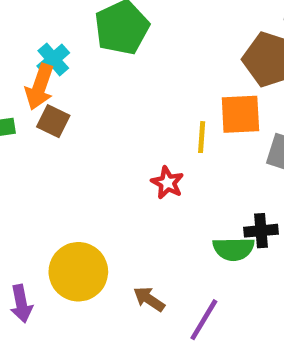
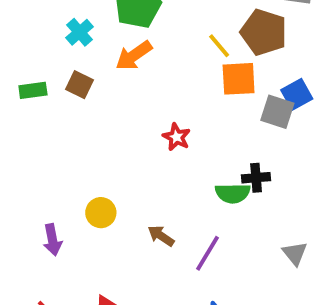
orange arrow: (40, 87) -> (134, 56), moved, turned 36
yellow line: (202, 137) -> (219, 46), moved, turned -44
yellow circle: (78, 272) -> (101, 213), size x0.6

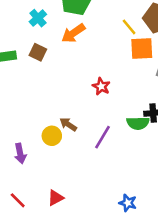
brown arrow: (161, 236) -> (68, 124), moved
purple line: (208, 253) -> (102, 137), moved

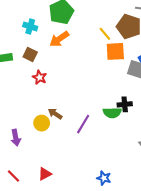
cyan cross: (38, 18) -> (30, 27), turned -32
red star: (101, 86) -> (40, 77), moved

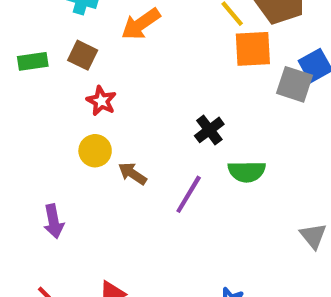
black cross: (125, 104) -> (209, 130), moved, turned -32
yellow circle: (42, 123) -> (95, 151), moved

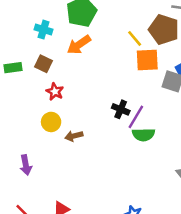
black cross: (209, 130) -> (121, 109), turned -30
brown arrow: (132, 174) -> (74, 136), turned -48
purple line: (189, 194) -> (136, 117), moved

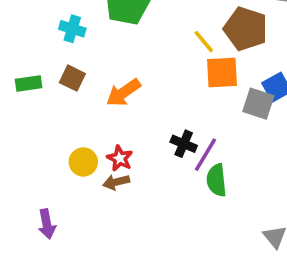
orange arrow: (79, 45) -> (123, 93), moved
red star: (55, 92) -> (120, 158), moved
green semicircle: (143, 135) -> (216, 180), turned 85

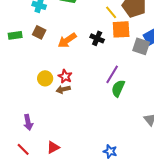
black cross: (184, 144) -> (97, 38), moved
green semicircle: (216, 180) -> (118, 88), turned 30
purple arrow: (47, 224) -> (28, 122), moved

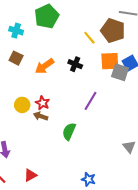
orange square: (121, 29) -> (110, 61), moved
green semicircle: (118, 88) -> (69, 131), moved
brown arrow: (63, 89) -> (41, 116), turned 32

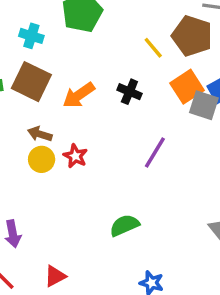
brown square: (16, 58) -> (31, 82), size x1.6
orange square: (110, 61) -> (187, 87), turned -30
brown arrow: (41, 116) -> (40, 134), moved
green semicircle: (69, 131) -> (124, 225), moved, turned 42

